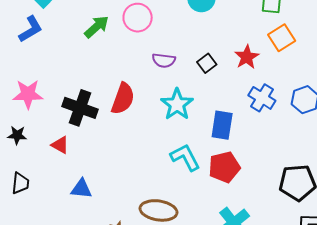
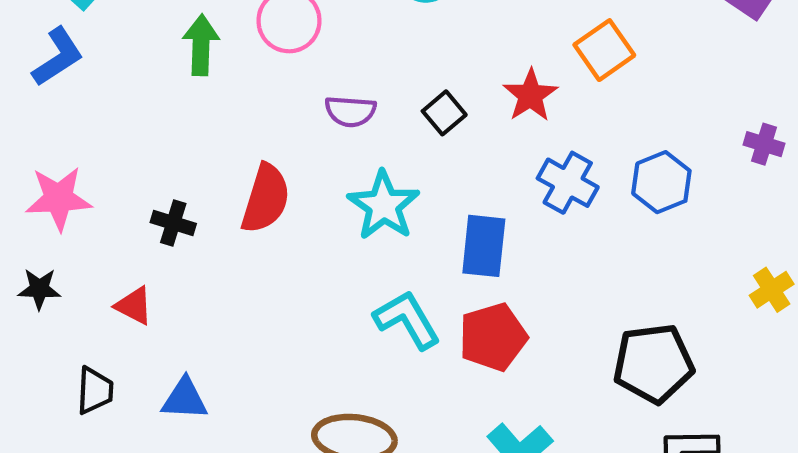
green arrow: (97, 27) -> (201, 45), turned -44
black cross: (80, 108) -> (173, 223), size x0.6
black trapezoid: (20, 183) -> (95, 391), moved

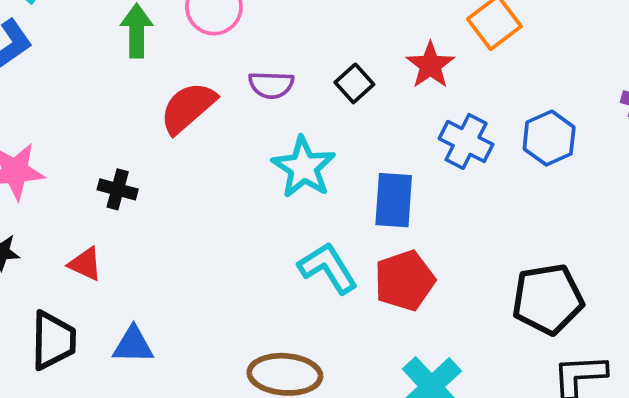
red semicircle: (266, 199) -> (188, 108), moved, turned -146
black trapezoid: (95, 391) -> (53, 340), size x1.4

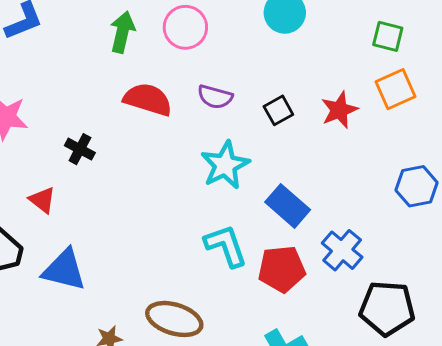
red semicircle: (188, 108) -> (148, 99), turned 45
blue cross: (466, 141) -> (342, 250), moved
blue rectangle: (394, 200) -> (288, 206), turned -66
blue triangle: (133, 345) -> (64, 270), size x1.4

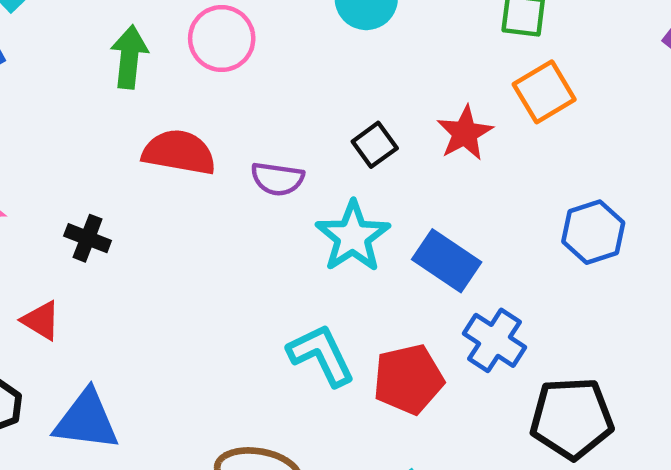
purple semicircle: (215, 97) -> (277, 179), moved
cyan star: (225, 165) -> (353, 237), moved
blue rectangle: (288, 206) -> (447, 261), moved

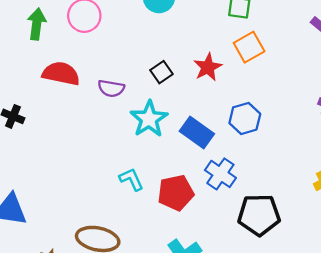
blue hexagon: (593, 232) -> (245, 118), moved
cyan L-shape: (321, 355) -> (131, 179), size x0.7

